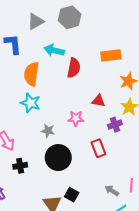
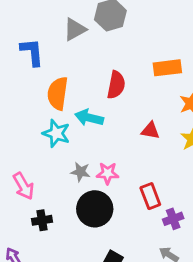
gray triangle: (36, 21) -> (75, 29), moved
cyan arrow: (54, 50) -> (89, 118), moved
pink star: (76, 118) -> (108, 173), moved
purple cross: (115, 125) -> (173, 219), moved

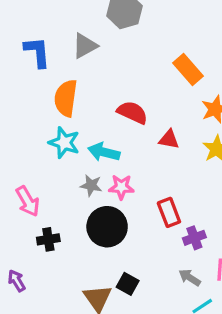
gray triangle: (75, 29) -> (85, 46), moved
orange rectangle: (167, 68) -> (188, 70), turned 56
red semicircle: (116, 85) -> (132, 112), moved, turned -76
cyan arrow: (89, 118) -> (104, 152), moved

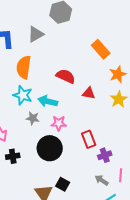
gray star: (91, 185) -> (33, 118), moved

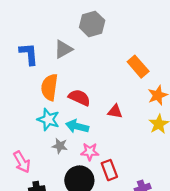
red semicircle: (66, 76) -> (79, 98), moved
red triangle: (89, 93) -> (115, 111), moved
red rectangle: (89, 139) -> (109, 170), moved

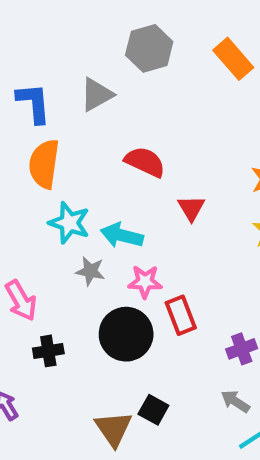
orange rectangle: (138, 67) -> (233, 59), moved
orange semicircle: (49, 87) -> (44, 164), moved
red semicircle: (79, 98) -> (145, 162), moved
red triangle: (115, 111) -> (191, 208), turned 49

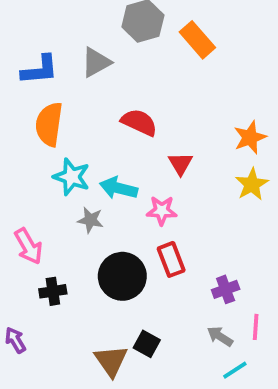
orange rectangle: (233, 59) -> (197, 40), moved
blue L-shape: (34, 103) -> (40, 70), turned 90
pink star: (145, 282) -> (162, 211), moved

